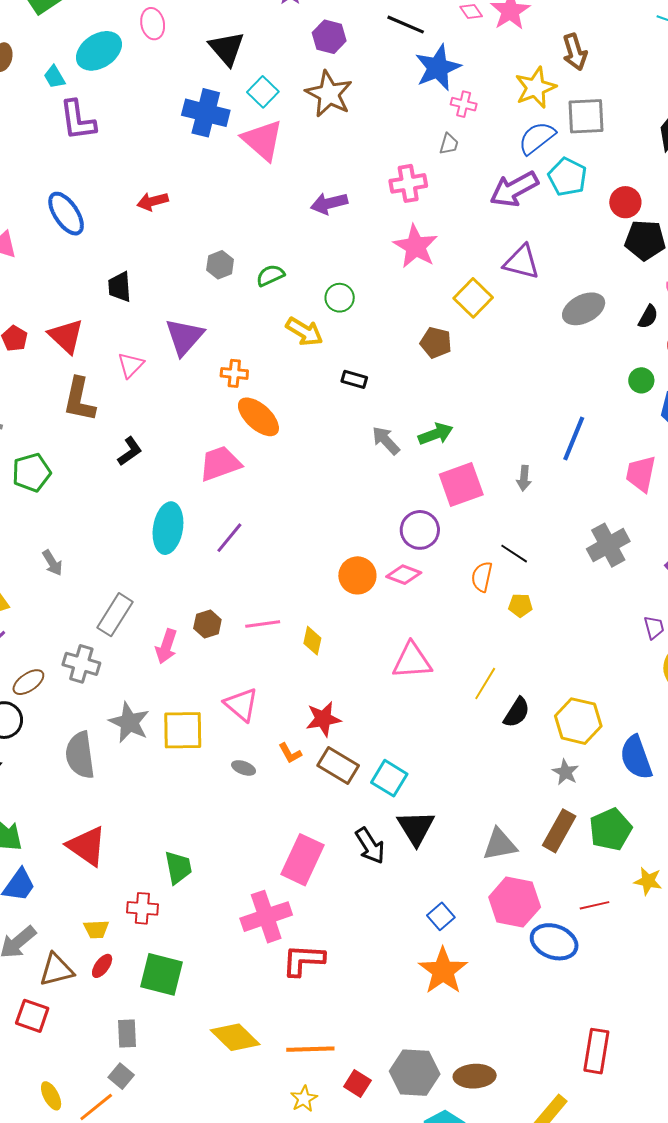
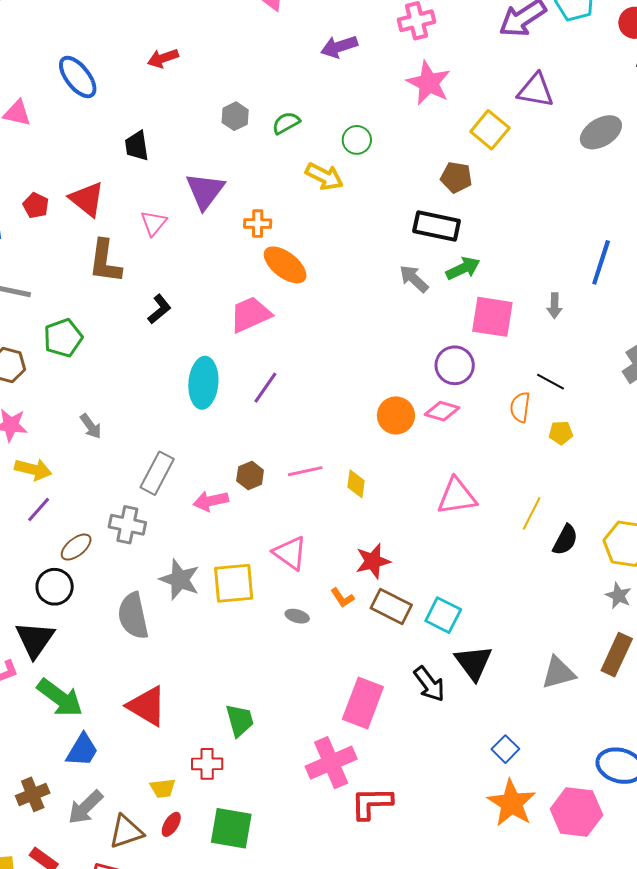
black rectangle: (354, 379) -> (437, 226), moved, size x1.8
pink square: (461, 484) -> (492, 317), turned 33
pink arrow: (166, 646) -> (211, 501), turned 64
pink hexagon: (515, 902) -> (576, 812), moved

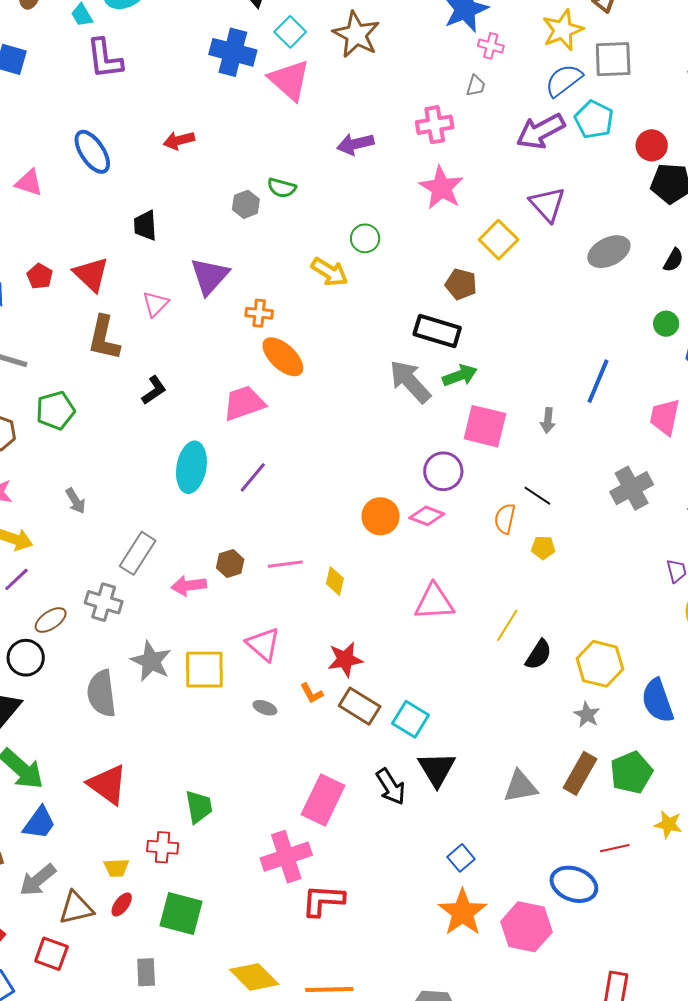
purple triangle: (536, 90) -> (547, 204), turned 33
green semicircle: (286, 123) -> (282, 188), moved, turned -140
gray arrow: (414, 279) -> (410, 382), size x1.5

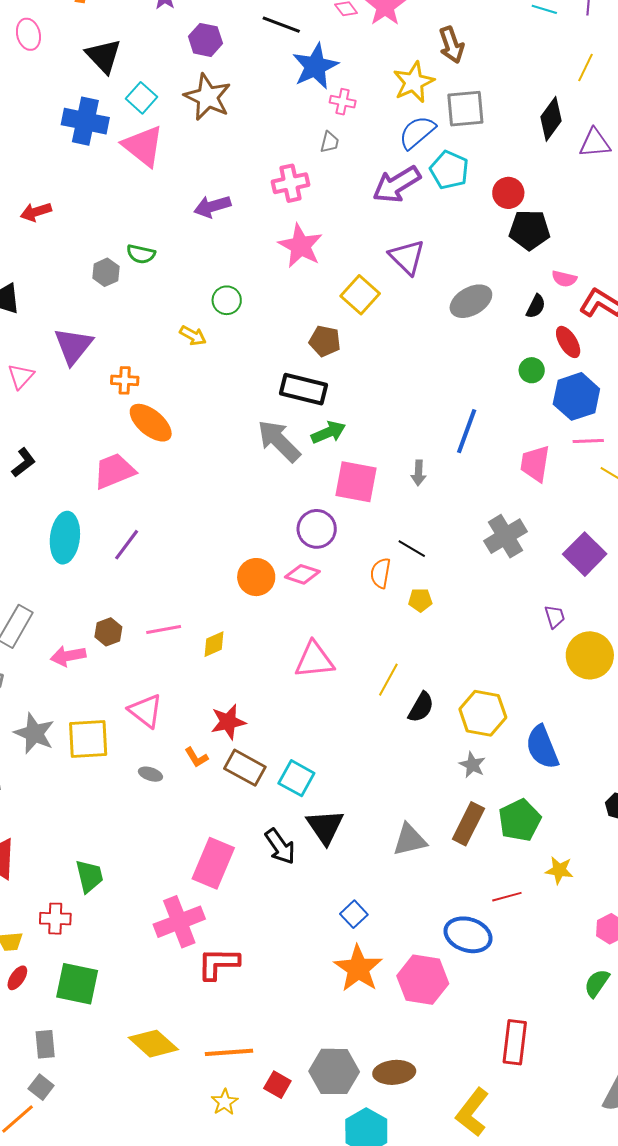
yellow arrow: (330, 272) -> (193, 336), size x0.7
yellow diamond: (335, 581) -> (214, 644), turned 56

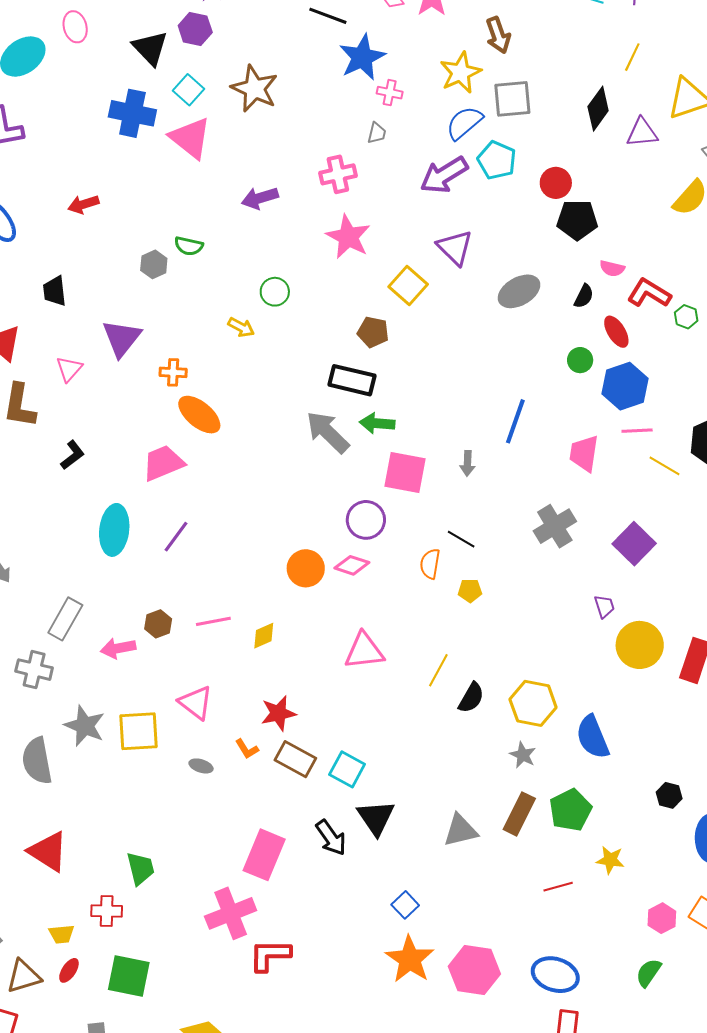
purple hexagon: (205, 40) -> (195, 29), moved
green arrow: (328, 432) -> (377, 423), turned -152
blue ellipse: (468, 935) -> (555, 975), moved

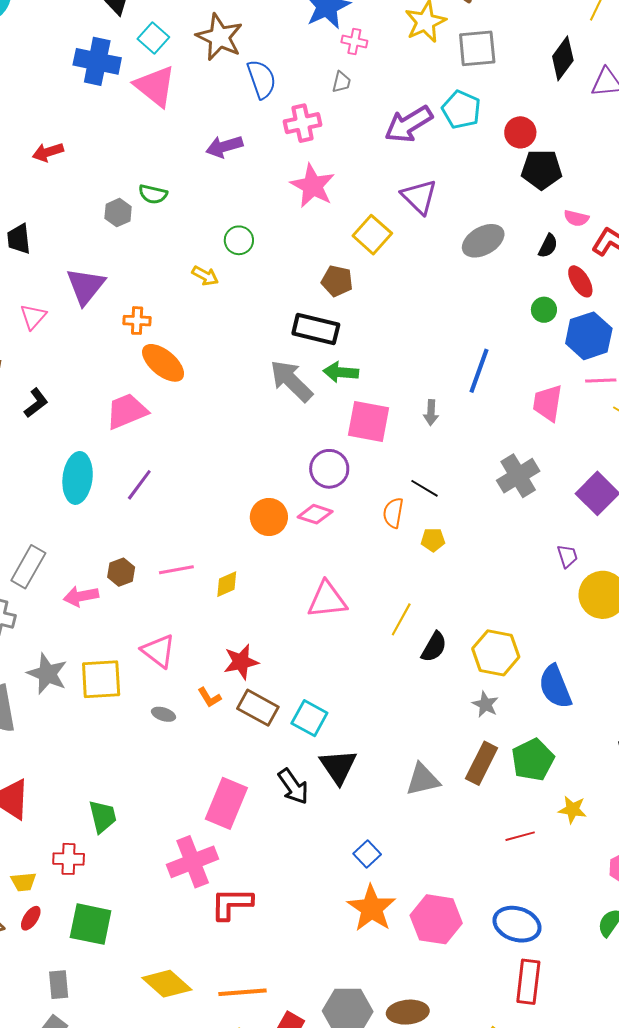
blue semicircle: (464, 123) -> (262, 79), moved, turned 111

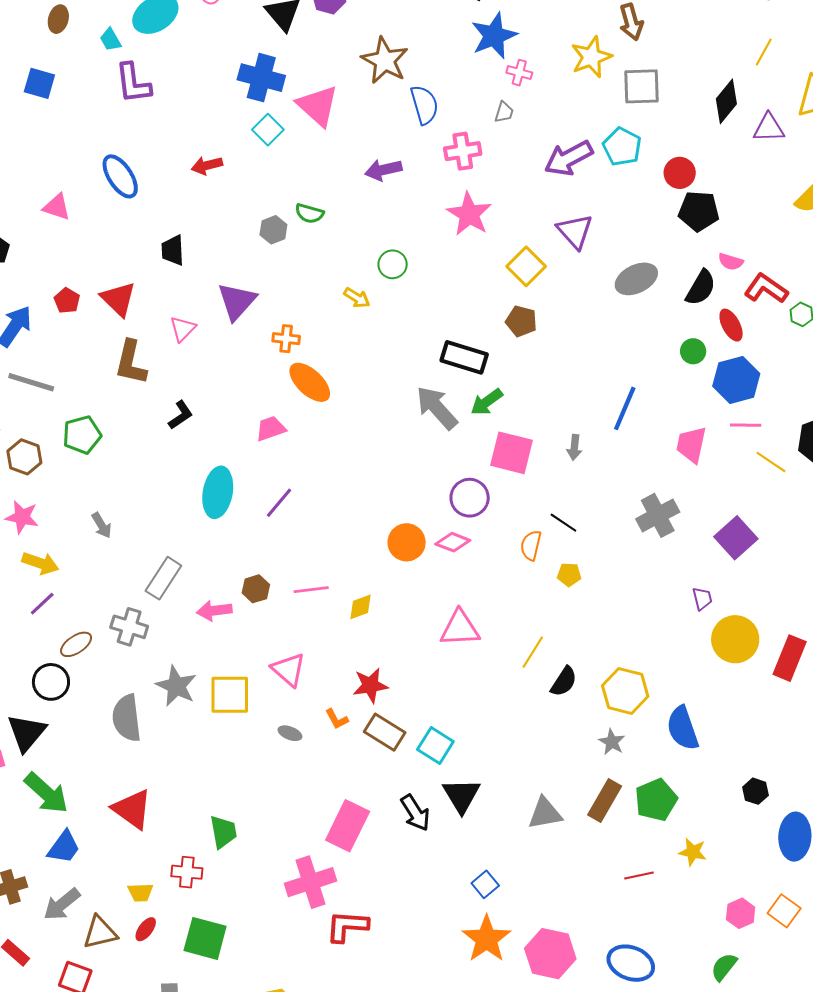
cyan square: (153, 38) -> (268, 130), moved
black semicircle: (548, 246) -> (701, 288), size x1.5
brown pentagon: (337, 281) -> (521, 321), moved
green arrow: (341, 372) -> (487, 402), turned -44
pink trapezoid: (127, 411) -> (271, 429), size x0.7

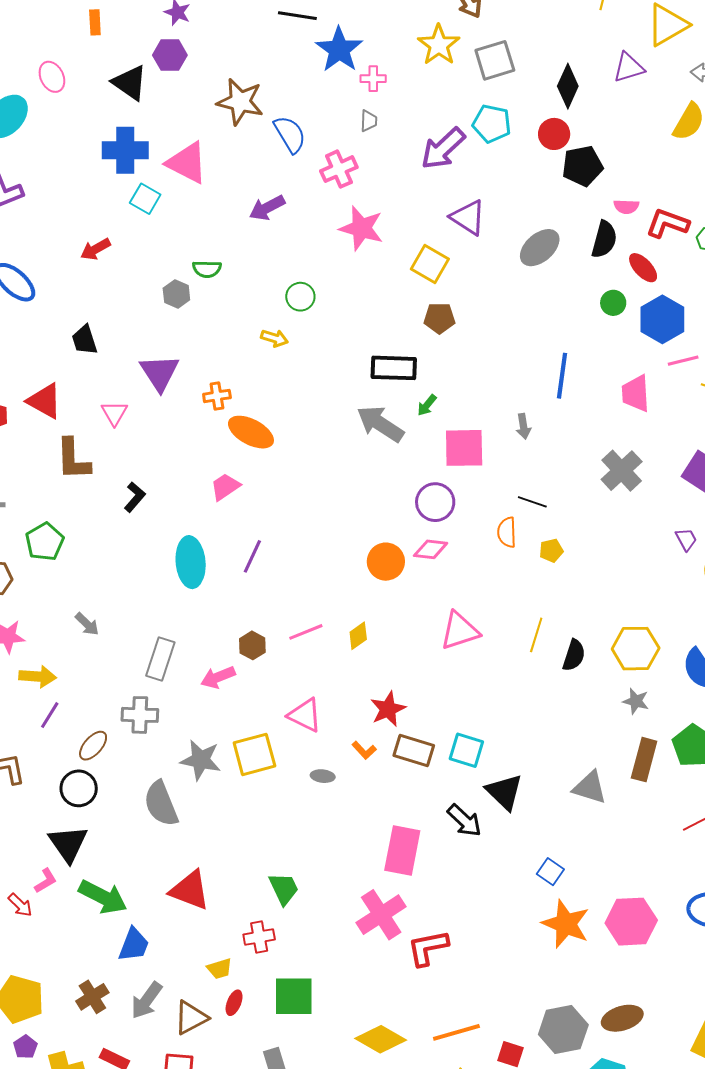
black diamond: (726, 101) -> (568, 86), moved
green arrow: (487, 402) -> (427, 405), size x0.7
gray triangle: (545, 813) -> (590, 787), turned 42

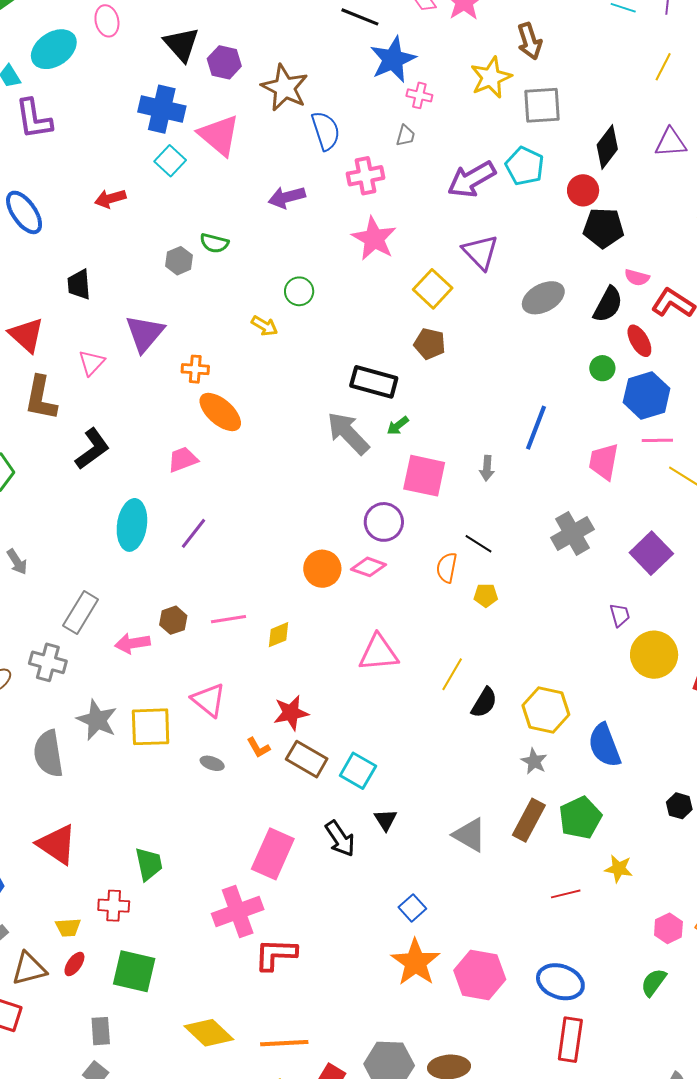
purple hexagon: (170, 55) -> (224, 62), moved
black L-shape: (135, 497) -> (92, 449), size x1.4
black triangle: (504, 792) -> (386, 820), size x0.6

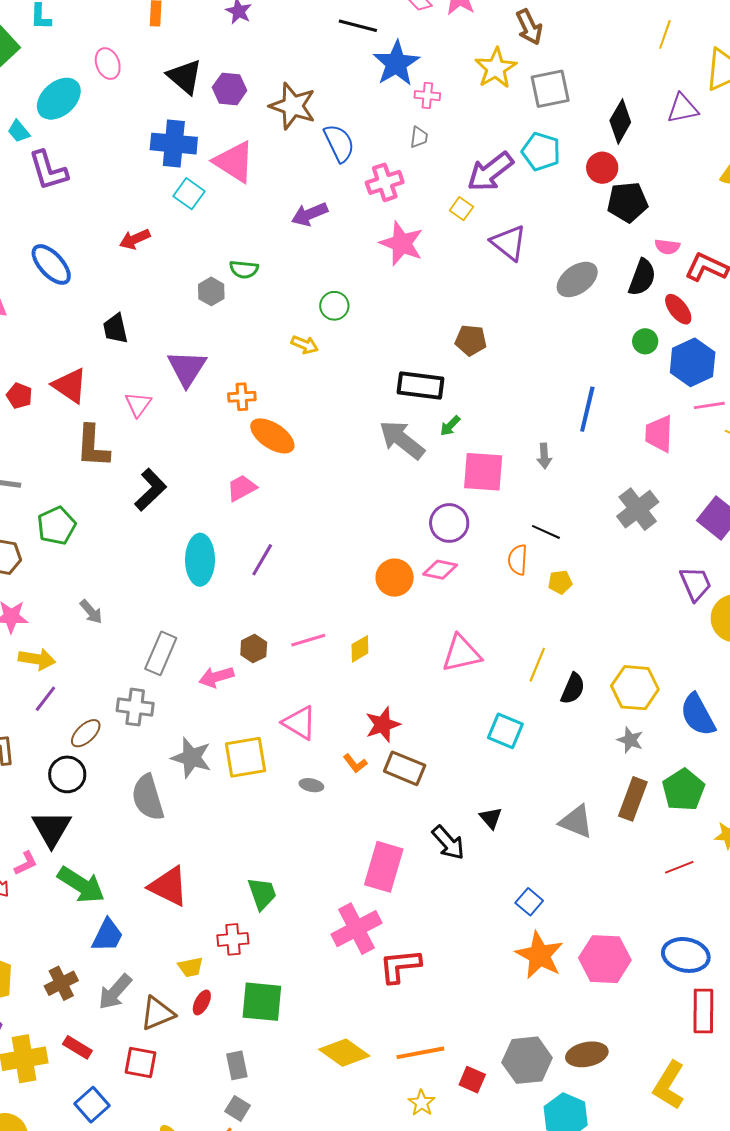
yellow square: (433, 289) -> (461, 209), moved, size x0.6
purple trapezoid: (620, 615) -> (696, 584), size x1.5
cyan square: (358, 771) -> (505, 731), moved

